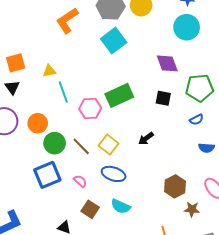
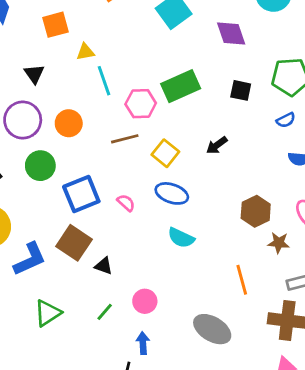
orange square: (16, 63) -> (55, 25), moved
purple diamond: (167, 63) -> (231, 34), moved
green circle: (55, 143) -> (40, 166), moved
brown line: (81, 146) -> (125, 139), moved, turned -60
brown square: (90, 209) -> (74, 243), moved, size x1.4

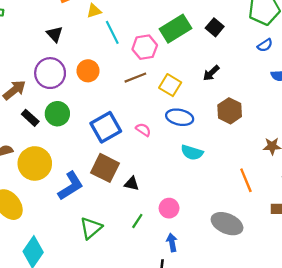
black square: (241, 90) -> (215, 27), moved, turned 36
green circle: (40, 166) -> (57, 114), moved
brown hexagon: (256, 211) -> (230, 111), moved

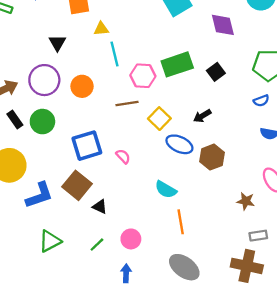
blue ellipse: (180, 117) -> (179, 144), moved
orange line: (246, 180) -> (181, 222), moved

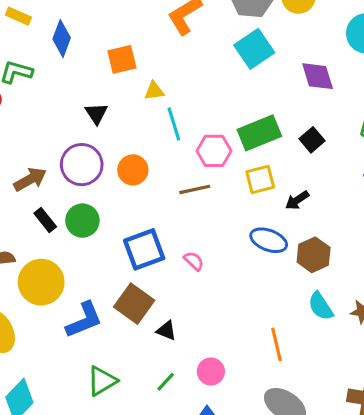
yellow square: (159, 119) -> (260, 179), moved, turned 35
cyan semicircle: (166, 190) -> (321, 306), moved, turned 30

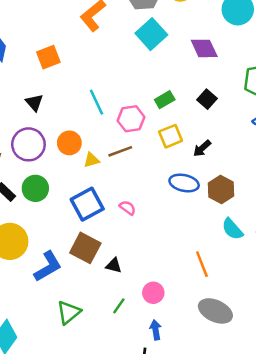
yellow triangle: (154, 91) -> (91, 160), moved
green rectangle: (259, 133) -> (165, 100), size x0.6

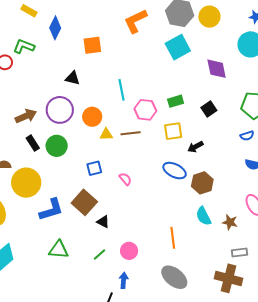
black triangle: (34, 103) -> (72, 78), turned -49
blue square: (87, 204) -> (94, 168), size x0.6
green triangle: (69, 312) -> (59, 250), turned 30

